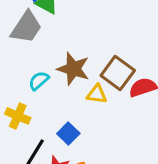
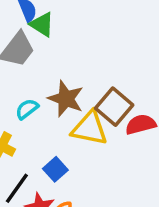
yellow triangle: (97, 94) -> (89, 128), size x1.6

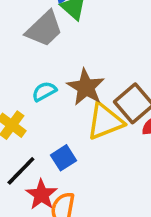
yellow triangle: (89, 128) -> (105, 122), turned -42

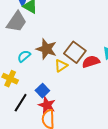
yellow triangle: (105, 122) -> (61, 66), size x0.6
red star: (41, 195) -> (47, 105), moved

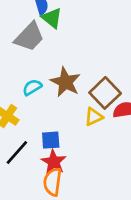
yellow triangle: (61, 66) -> (94, 117), moved
blue square: (42, 91) -> (51, 140), turned 32

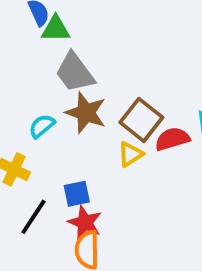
green triangle: (52, 18) -> (56, 29), turned -30
gray trapezoid: (29, 37) -> (75, 72), moved, turned 108

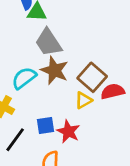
cyan semicircle: (42, 126) -> (24, 78), size x1.4
red star: (85, 223) -> (68, 131), moved

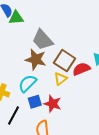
gray trapezoid: (48, 43) -> (43, 40), moved
cyan semicircle: (24, 78) -> (27, 83), moved

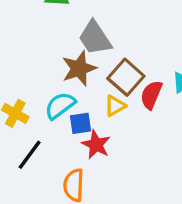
brown star: (36, 59) -> (79, 68), turned 30
red semicircle: (81, 69) -> (151, 95), turned -54
blue square: (35, 102) -> (80, 123), moved

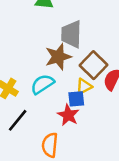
gray trapezoid: (95, 38) -> (71, 34), turned 32
blue square: (80, 123) -> (76, 99), moved

